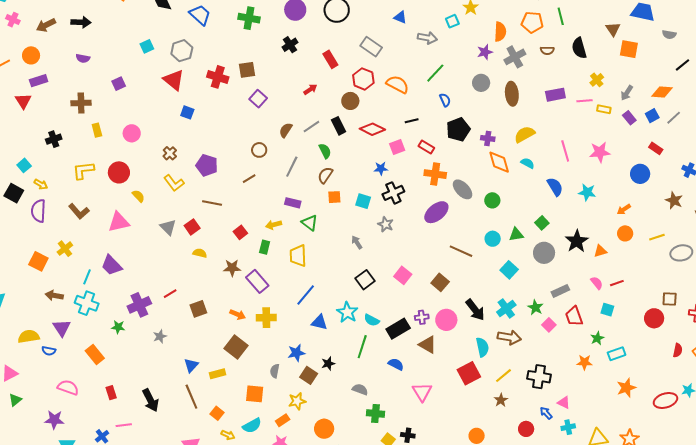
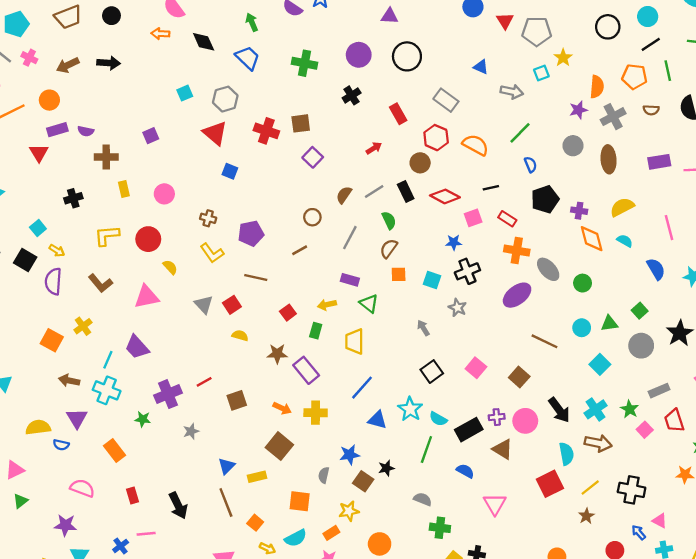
purple semicircle: (83, 58) -> (86, 131), moved
brown cross: (170, 153) -> (208, 218), turned -32
purple pentagon: (207, 165) -> (251, 233), turned -30

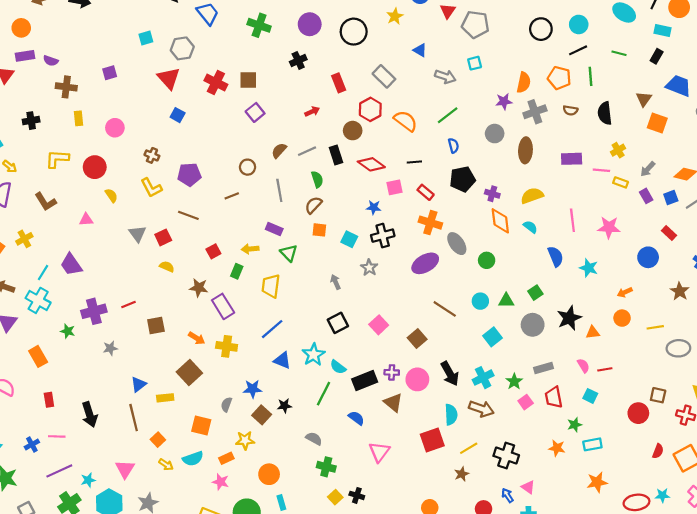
yellow star: (563, 58) -> (395, 16), moved
gray line: (350, 238) -> (279, 190), turned -45
pink triangle: (147, 297) -> (86, 220), size x0.6

